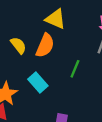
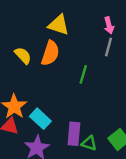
cyan rectangle: (38, 82) -> (40, 119), moved

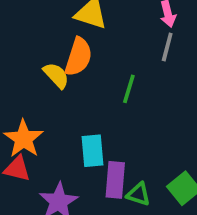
yellow semicircle: (23, 56) -> (56, 75), moved
cyan rectangle: (40, 119) -> (92, 151), moved, turned 42

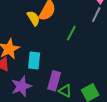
cyan rectangle: (92, 151) -> (34, 61), moved

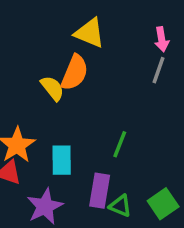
green line: (71, 33) -> (120, 144), moved

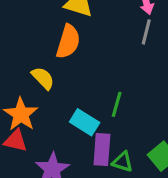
yellow semicircle: (52, 88) -> (43, 78), moved
cyan rectangle: (62, 160) -> (85, 122), moved, turned -52

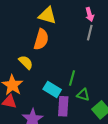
green triangle: (123, 162) -> (83, 95), moved

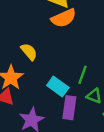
orange semicircle: (41, 39) -> (64, 18), moved, turned 45

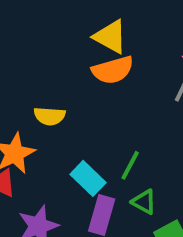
yellow semicircle: (29, 52) -> (50, 116), turned 126

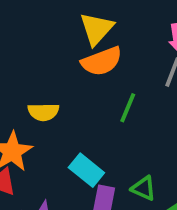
yellow triangle: (110, 37) -> (97, 29), turned 48
green line: (130, 165) -> (128, 108), moved

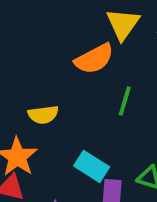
yellow triangle: (97, 29) -> (123, 24), moved

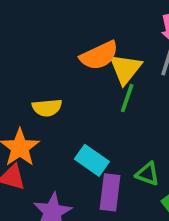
yellow triangle: (123, 24) -> (126, 69), moved

